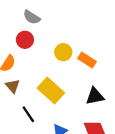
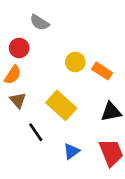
red circle: (25, 40) -> (19, 48), moved

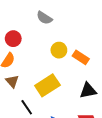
gray semicircle: (40, 22) -> (44, 18), moved
yellow rectangle: (61, 105) -> (47, 85), turned -75

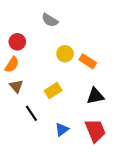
yellow rectangle: (47, 85) -> (53, 91), size x0.7

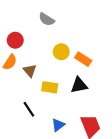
brown triangle: (16, 86) -> (30, 71), moved
yellow rectangle: (53, 91) -> (50, 87), turned 42
black triangle: (95, 96) -> (79, 85), moved

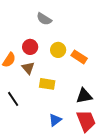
red circle: (15, 40) -> (30, 47), moved
black triangle: (79, 85) -> (84, 96), moved
black line: (29, 109) -> (13, 99), moved

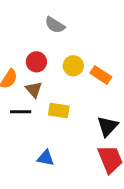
black triangle: (84, 96) -> (107, 126), turned -36
black line: (13, 99) -> (21, 112), moved, turned -56
blue triangle: (55, 120) -> (46, 158), moved, turned 48

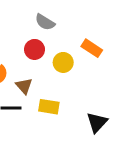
red circle: (36, 62) -> (35, 49), moved
orange rectangle: (101, 75) -> (92, 48), moved

